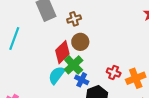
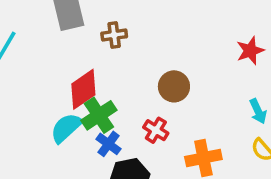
brown circle: (80, 42) -> (174, 86), moved
red cross: (114, 73) -> (156, 130), moved

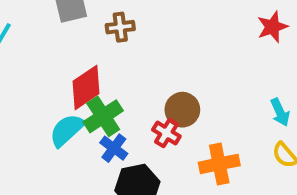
red star: (250, 51) -> (272, 27), moved
brown circle: (174, 86) -> (182, 110), moved

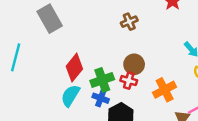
brown cross: (120, 27) -> (129, 22), moved
green cross: (103, 116) -> (102, 80), moved, turned 30

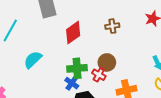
red diamond: (74, 68) -> (73, 33), moved
cyan semicircle: (70, 96) -> (33, 60), moved

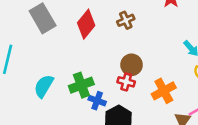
red diamond: (73, 33) -> (86, 24), moved
green cross: (77, 68) -> (81, 85), moved

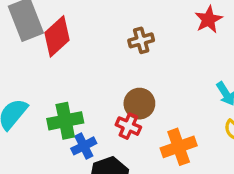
red diamond: (86, 24) -> (57, 36), moved
blue cross: (97, 101) -> (84, 146), turned 35

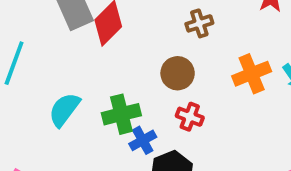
brown circle: (139, 104) -> (178, 73), moved
orange cross: (179, 147) -> (252, 74), moved

